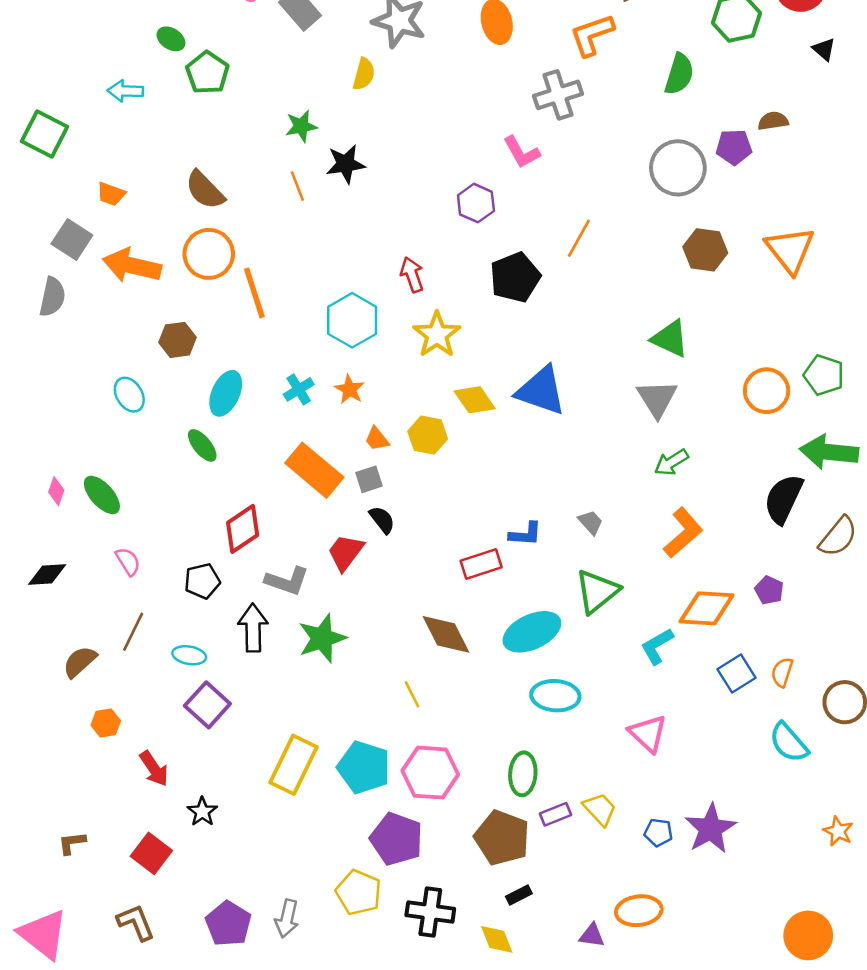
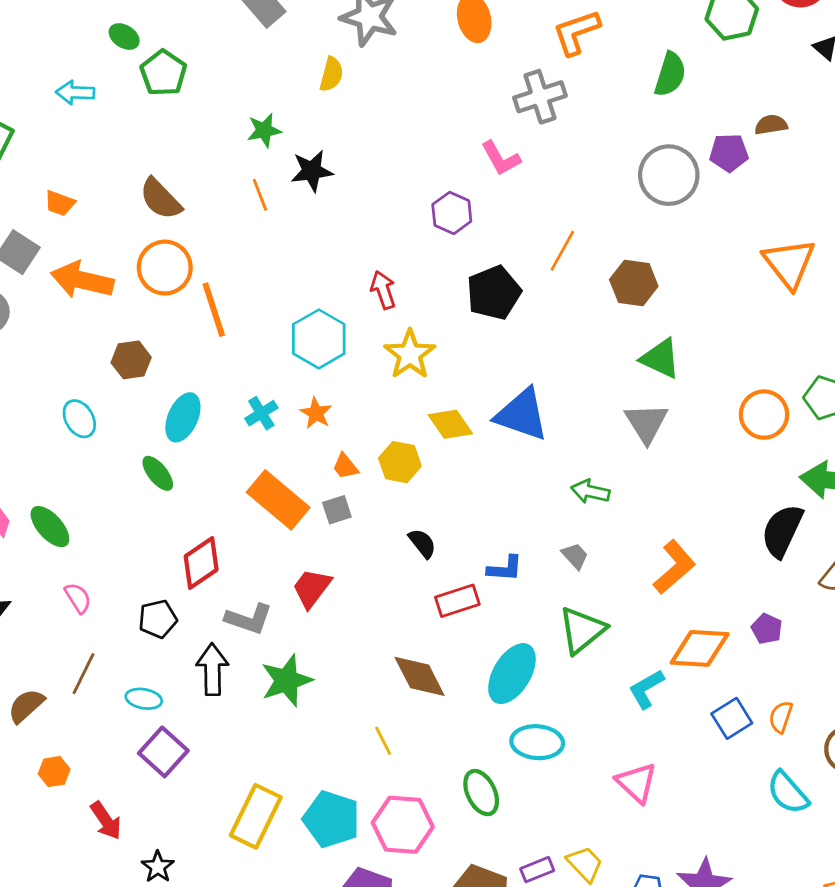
brown hexagon: (705, 250) -> (634, 283), moved
green arrow: (671, 462) -> (590, 492), moved, turned 44
black semicircle: (382, 520) -> (422, 543), moved
cyan ellipse: (532, 632) -> (512, 674), turned -34
green ellipse: (523, 774) -> (481, 793), moved, turned -30

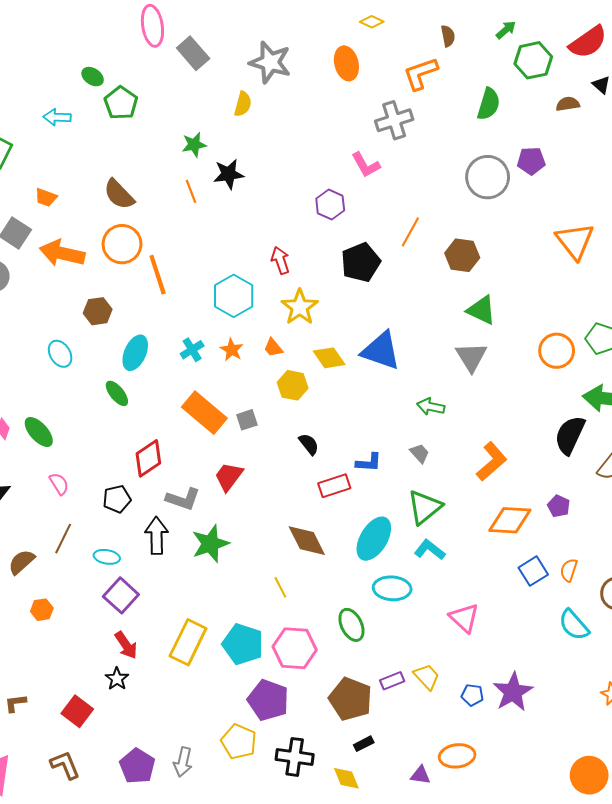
brown semicircle: (771, 125) -> (568, 104), moved
orange trapezoid: (345, 466) -> (273, 348), moved
cyan L-shape: (646, 689) -> (430, 550), moved, turned 68
red arrow: (106, 821) -> (126, 645), moved

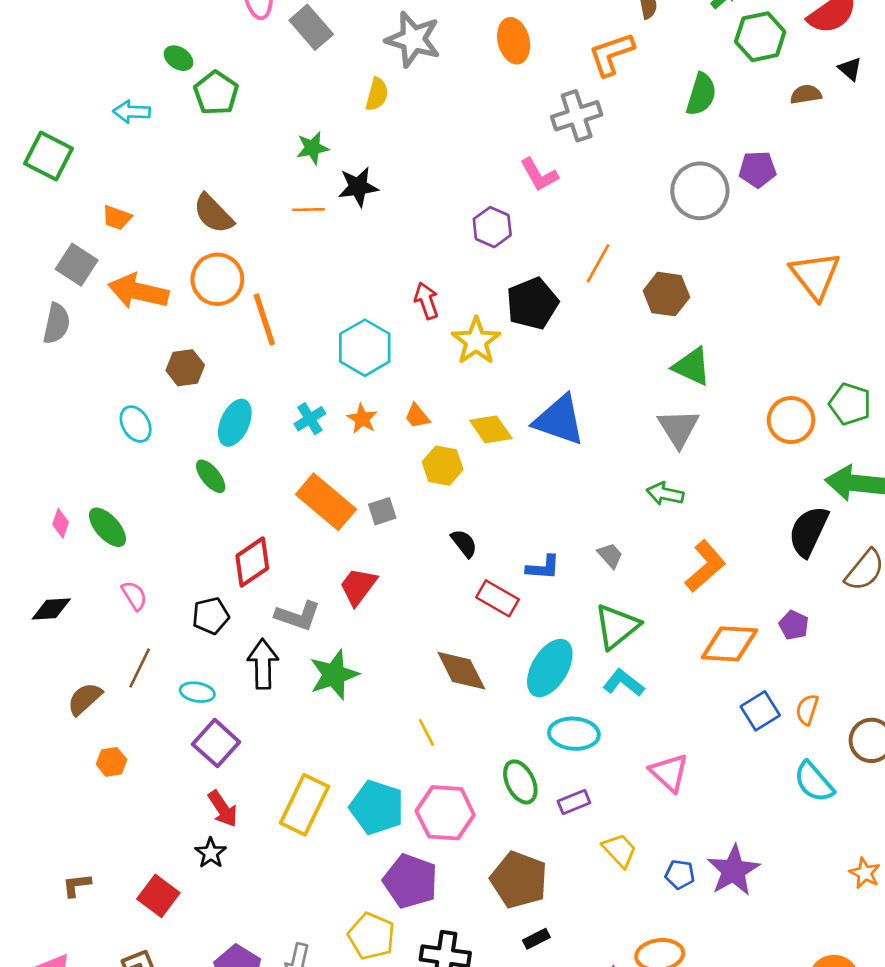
orange line: (191, 191) -> (309, 210), turned -70
yellow star: (300, 307) -> (476, 341), moved
green arrow: (431, 407) -> (665, 494), moved
red rectangle: (334, 486) -> (498, 598), turned 48
purple rectangle: (392, 681) -> (574, 802), moved

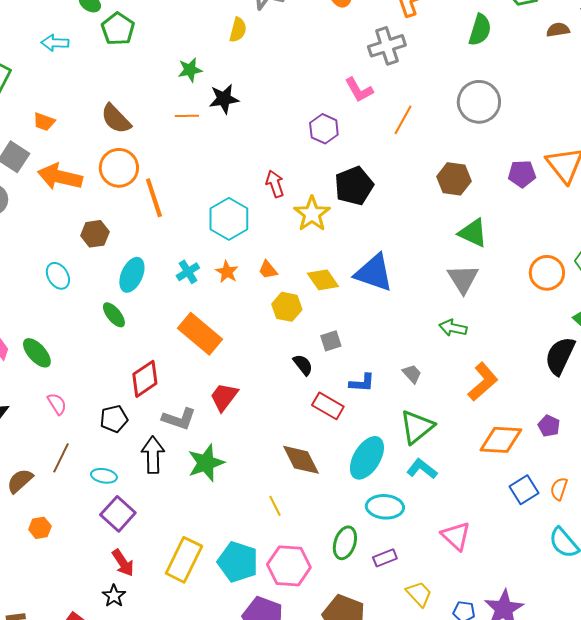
purple pentagon: (758, 169) -> (522, 174), moved
orange line: (598, 263) -> (403, 120), moved
gray square: (382, 511) -> (331, 341), moved
green ellipse: (520, 782) -> (345, 543), turned 44

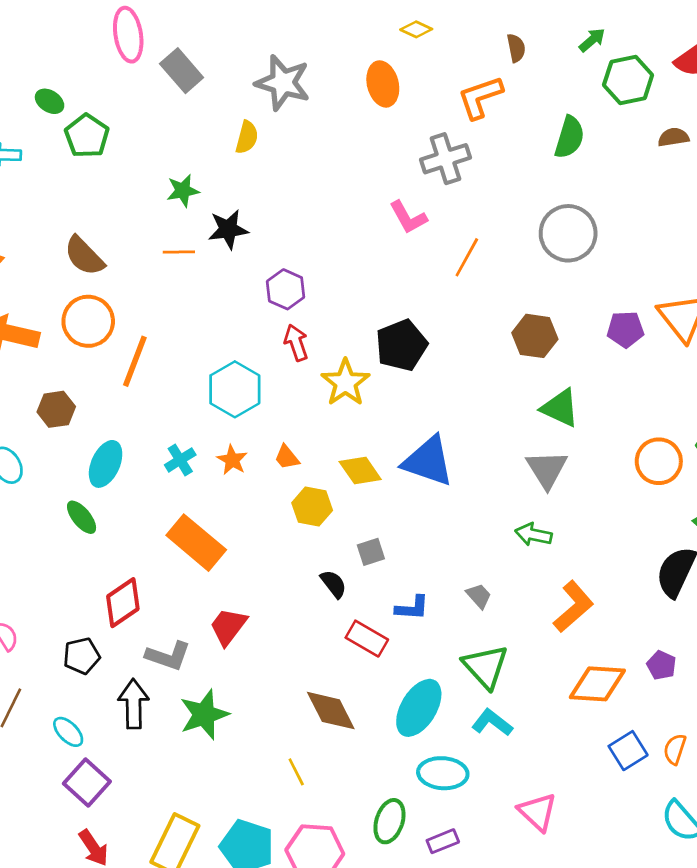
purple hexagon: (324, 129) -> (285, 289), moved
orange line: (154, 198) -> (135, 361), turned 39
green triangle: (417, 427) -> (485, 667), turned -33
cyan ellipse: (104, 476) -> (68, 732), turned 35

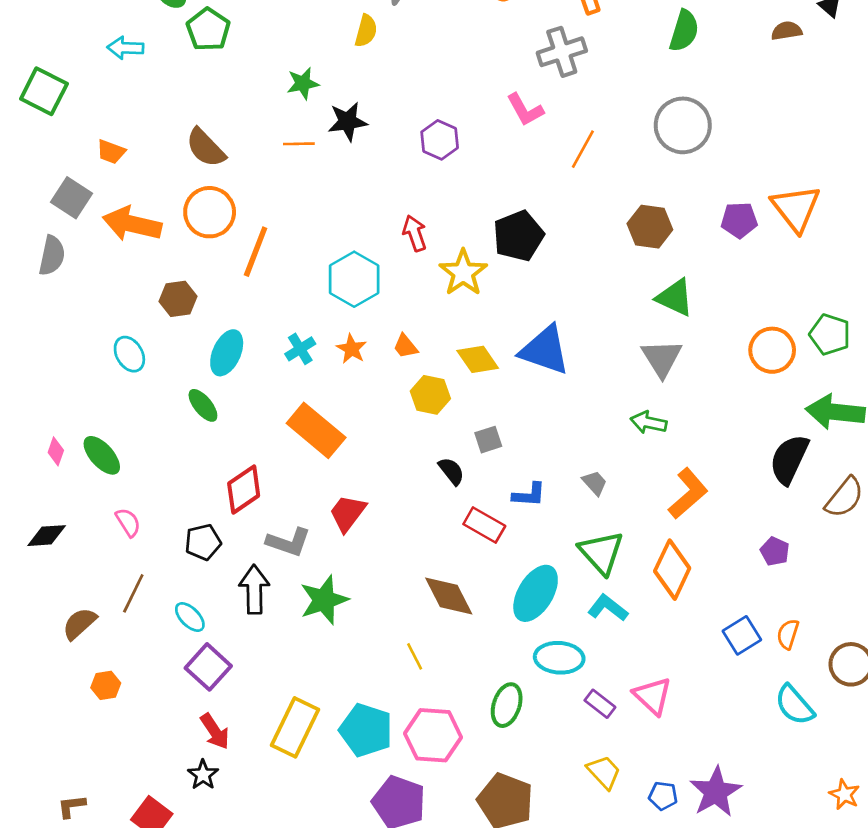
purple hexagon: (285, 289) -> (440, 140), moved
orange diamond: (597, 684) -> (672, 570), moved, turned -68
purple rectangle: (443, 841) -> (600, 704), moved, turned 60

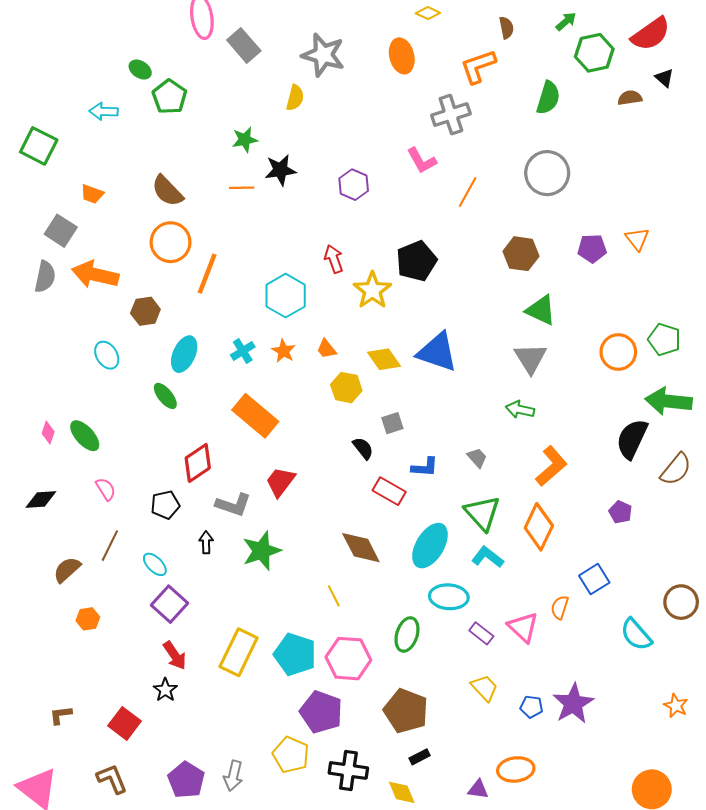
orange triangle: (796, 208) -> (637, 239), size x0.6
orange arrow: (132, 224) -> (95, 275), moved
black arrow: (254, 589) -> (206, 542), size x0.6
orange semicircle: (788, 634) -> (560, 607), moved

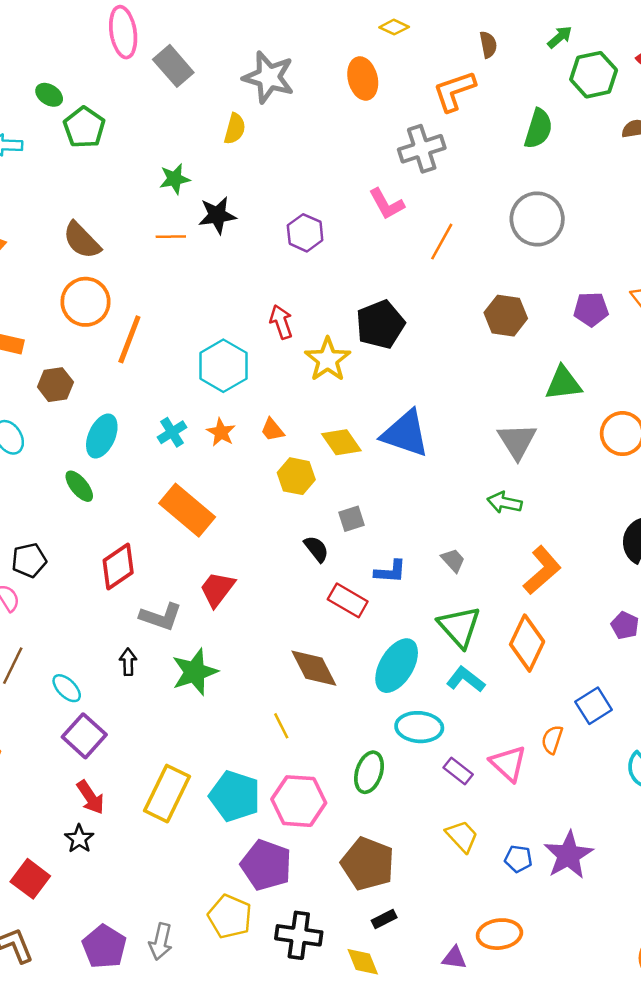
green triangle: (541, 310) -> (563, 383), moved, turned -32
black pentagon: (165, 505) -> (29, 560), moved

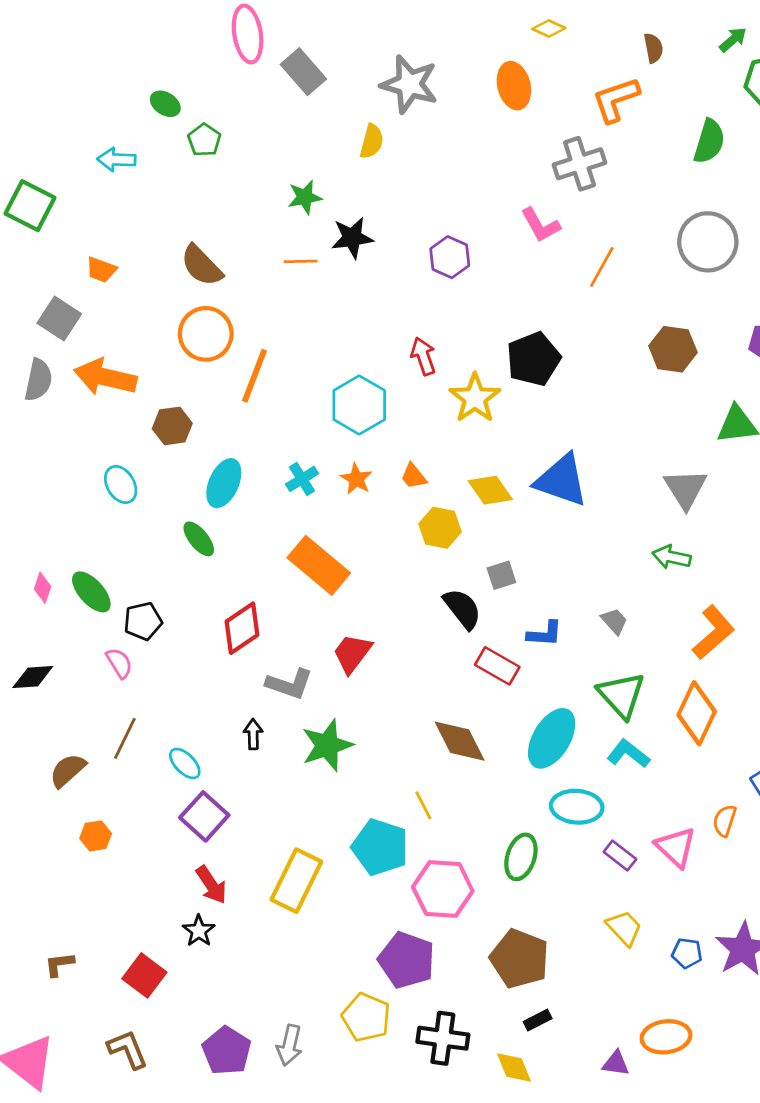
green pentagon: (84, 127) -> (204, 140), size x0.7
black semicircle: (316, 549) -> (462, 609), size x1.4
cyan pentagon: (235, 796) -> (380, 847), moved

